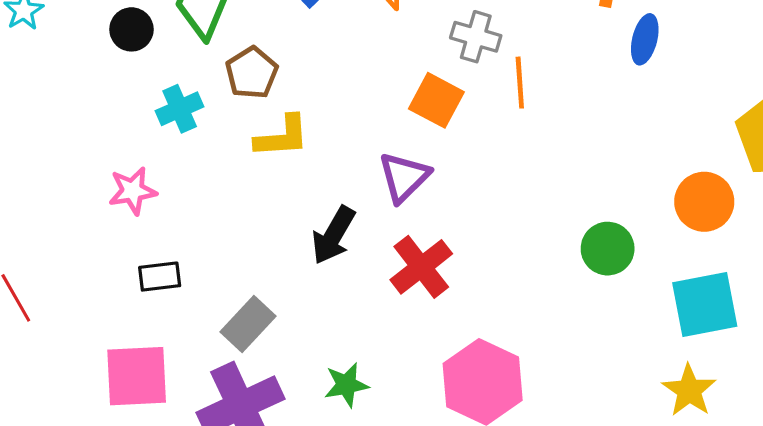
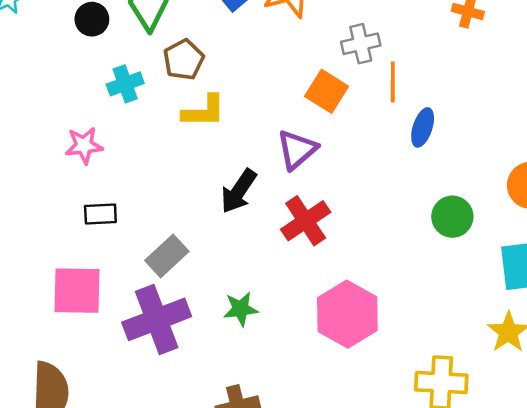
gray cross: (476, 37) -> (361, 44), turned -33
blue ellipse: (645, 39) -> (423, 127), moved

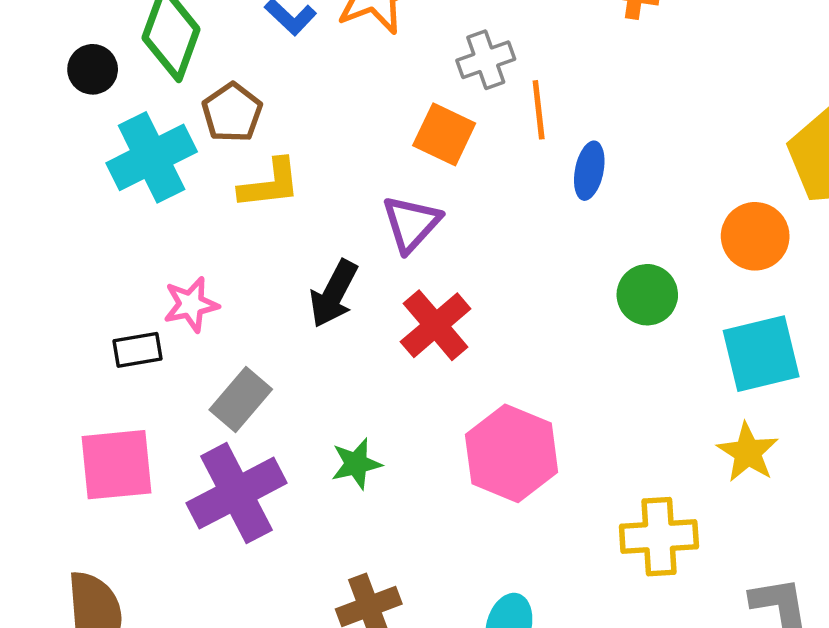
cyan cross: (125, 84) -> (152, 157), size x1.6
pink star: (84, 145) -> (191, 304), moved

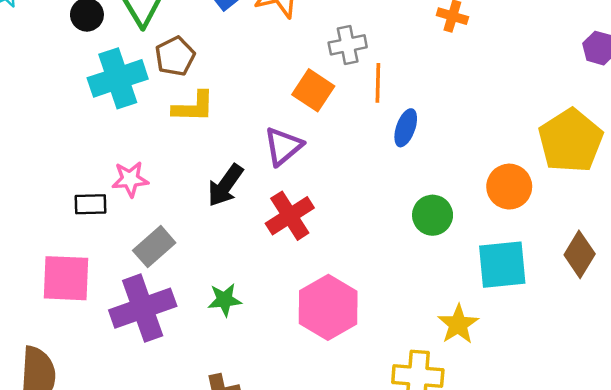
yellow star: (748, 452) -> (458, 324), moved

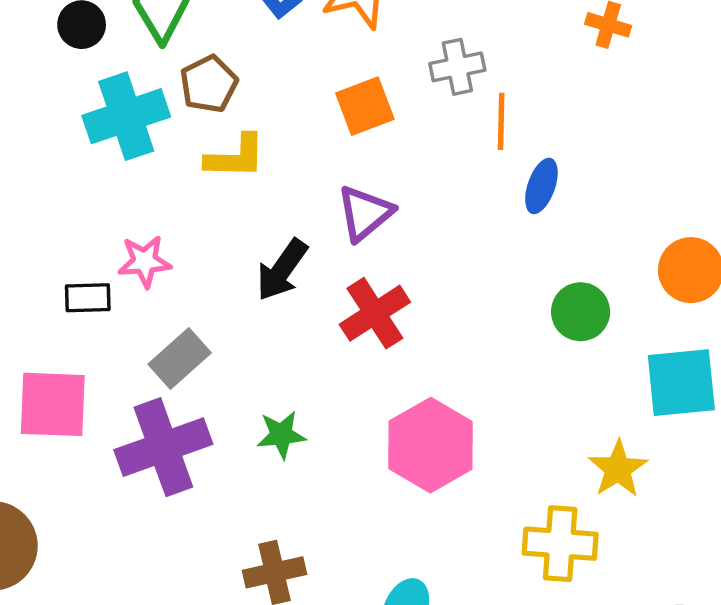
orange square: (313, 90) -> (365, 106), moved, turned 36

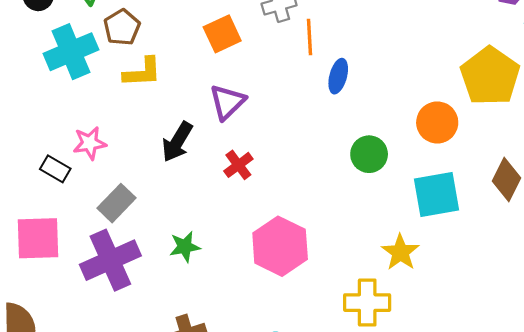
black rectangle: (88, 298) -> (55, 169), turned 36
red cross: (375, 313) -> (238, 165), size x0.7

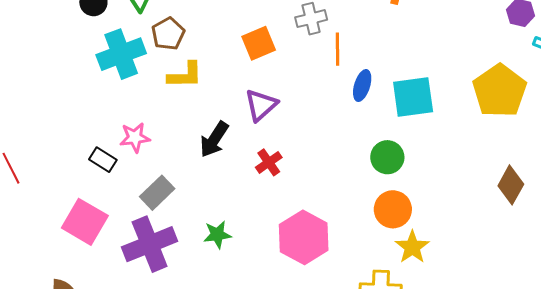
orange circle: (437, 122) -> (393, 209), moved
cyan square: (436, 194) -> (413, 97), moved
pink square: (38, 238) -> (85, 222), turned 30

